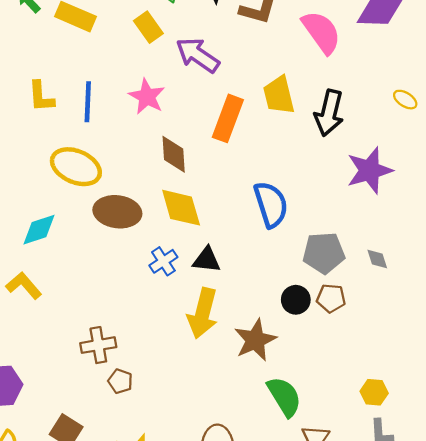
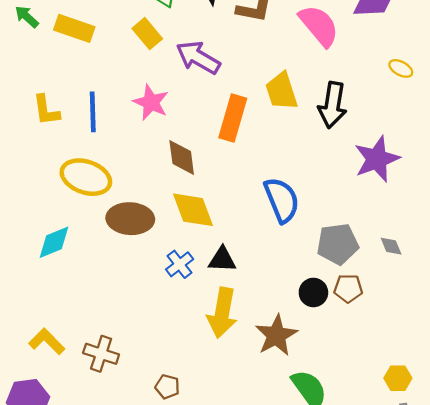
yellow ellipse: (405, 100) -> (401, 68), moved
yellow L-shape: (24, 286) -> (47, 341), moved
brown cross: (98, 345) -> (101, 354), moved, turned 32
brown pentagon: (120, 381) -> (167, 387), moved

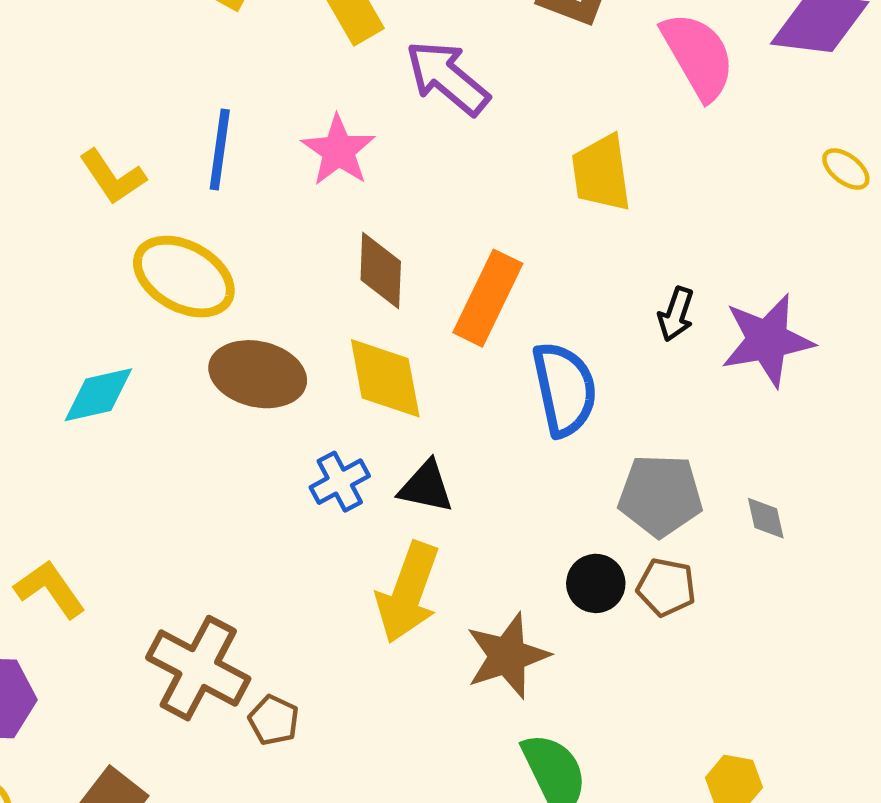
black arrow: (333, 105) -> (676, 314), moved, size x0.6
yellow L-shape: (46, 110) -> (113, 177), moved, turned -36
orange rectangle: (233, 118) -> (488, 298), moved
brown cross: (101, 354) -> (198, 668), moved, size x1.4

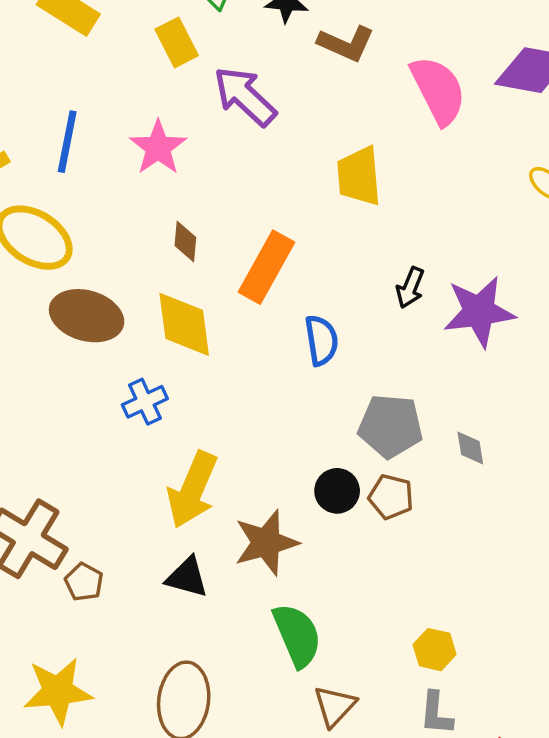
brown diamond: (381, 271) -> (185, 241), size x0.7
blue semicircle: (565, 389) -> (321, 340), size x0.7
black triangle: (426, 487) -> (187, 577), moved

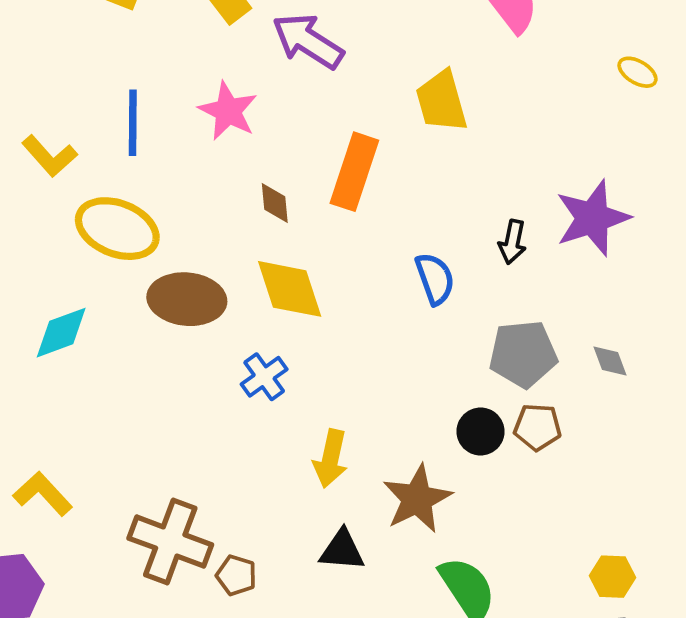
orange rectangle: (266, 267) -> (354, 172), moved
black arrow: (410, 288) -> (512, 242), moved
yellow arrow: (192, 490) -> (331, 459), size x0.7

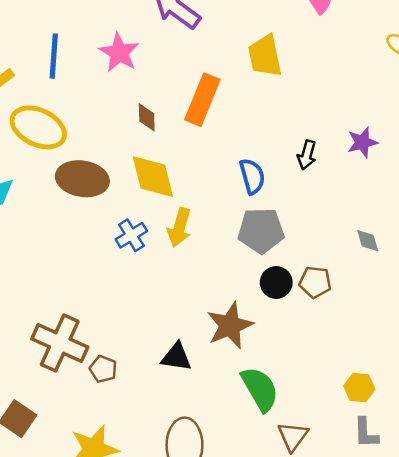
purple star: (593, 218) -> (362, 142), size x0.6
gray pentagon: (523, 354) -> (261, 231), moved
yellow arrow: (331, 459) -> (179, 227), moved

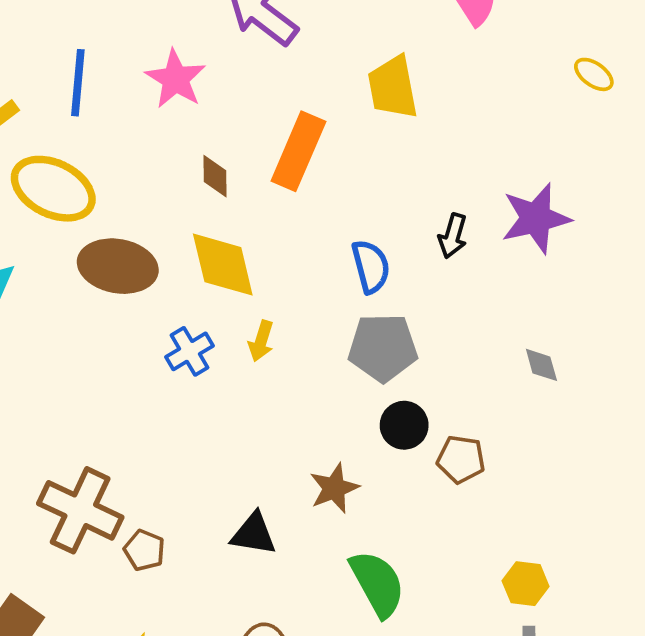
purple star: (362, 142) -> (536, 218), size x1.5
yellow arrow: (179, 227) -> (261, 341), size x0.7
brown pentagon: (315, 282) -> (461, 459), moved
brown star: (230, 325) -> (334, 488), size x0.7

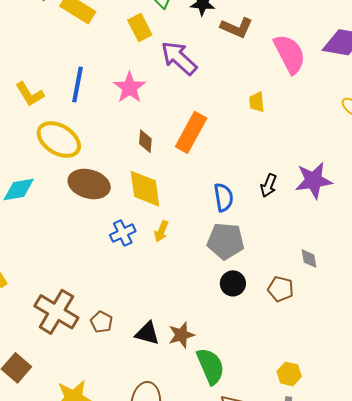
yellow trapezoid: (393, 87) -> (257, 102), moved, size x0.6
brown pentagon: (461, 459) -> (281, 289), moved
brown star: (334, 488) -> (181, 335), moved
brown pentagon: (144, 550) -> (101, 322), moved

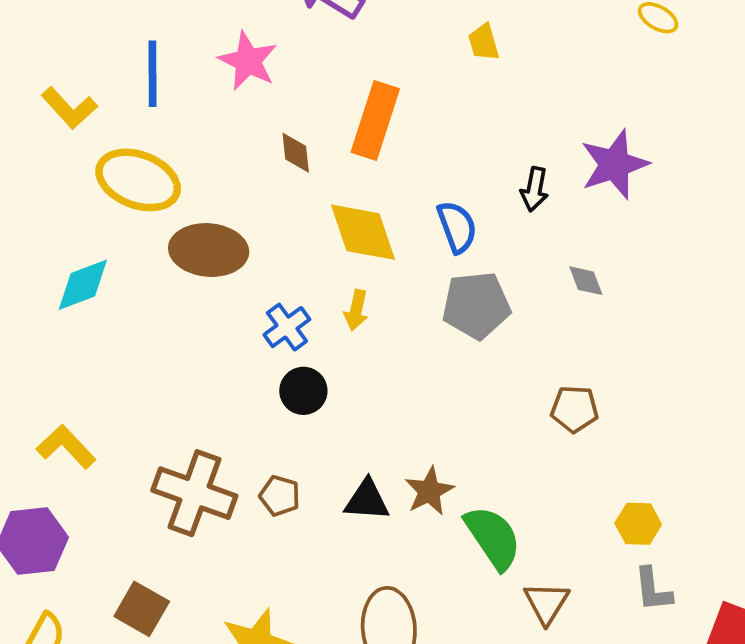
yellow diamond: (145, 189) -> (363, 232), moved
gray diamond: (309, 259) -> (586, 281), moved
black circle: (233, 283) -> (303, 391), moved
brown pentagon: (281, 289) -> (574, 409), moved

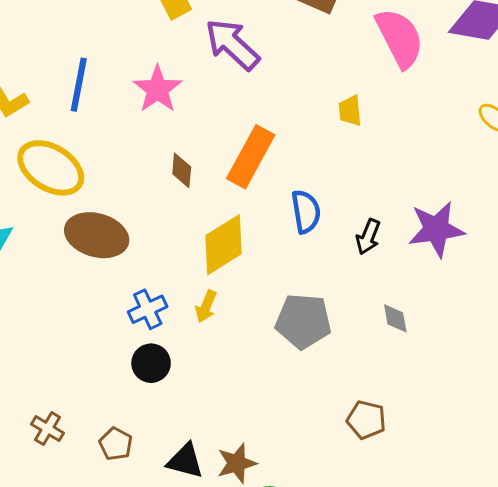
blue semicircle: (457, 227) -> (306, 212), moved
yellow diamond: (363, 232) -> (224, 245), turned 66
brown cross: (194, 493) -> (48, 429), size x0.5

